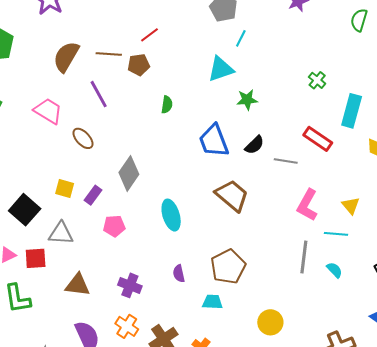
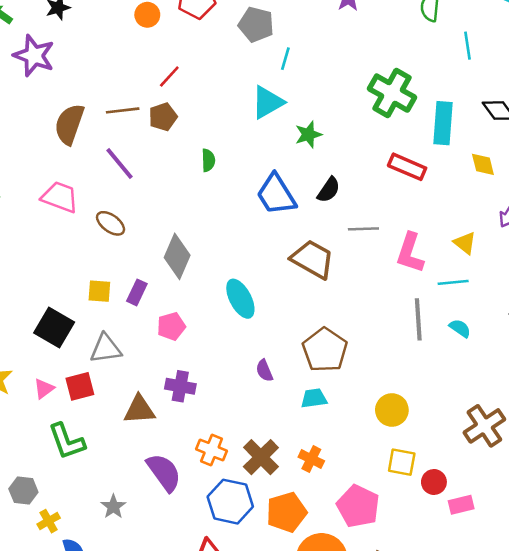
green cross: (317, 80) -> (392, 93), size x2.0
gray line: (286, 161) -> (363, 229), moved
purple cross: (130, 285) -> (180, 386), moved

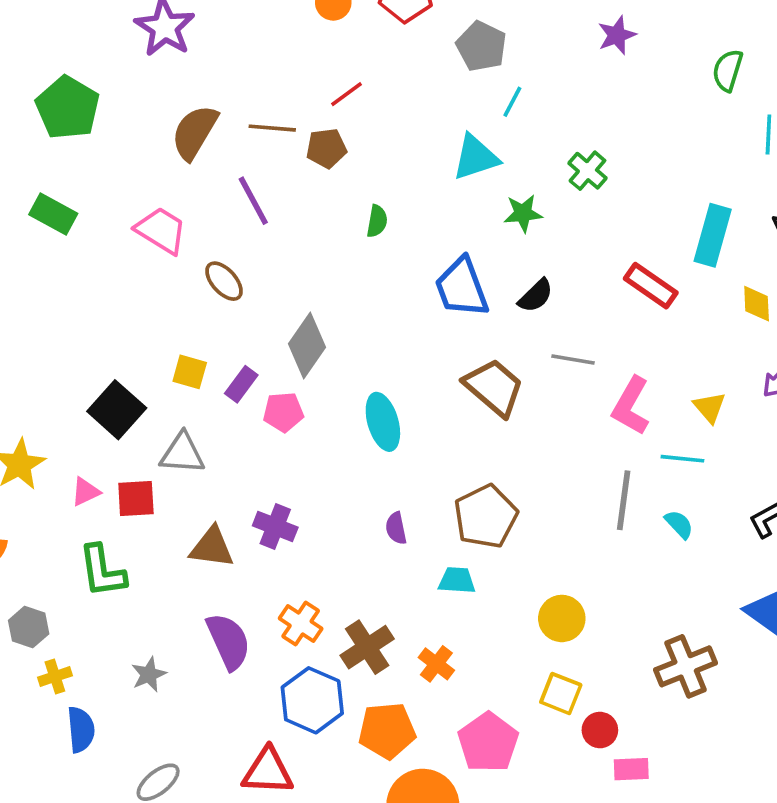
green cross: (392, 93) -> (587, 171), moved, size x0.6
pink pentagon: (171, 326) -> (283, 412), moved

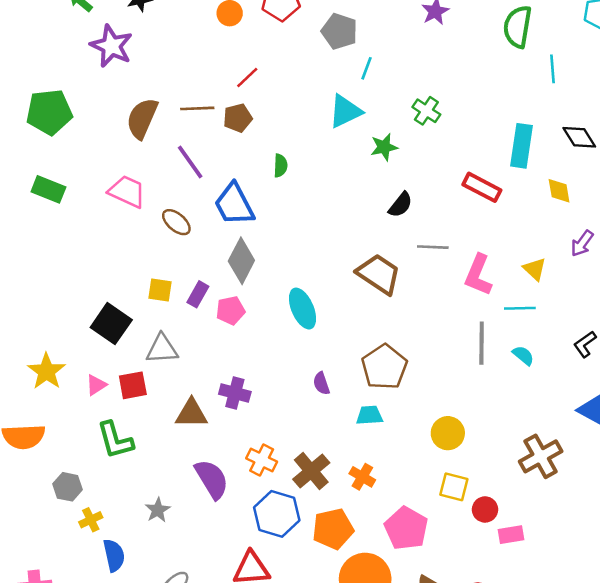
green semicircle: (728, 70) -> (518, 27), size x1.4
green pentagon: (68, 108) -> (49, 112), turned -30
blue trapezoid: (462, 288) -> (234, 204), moved

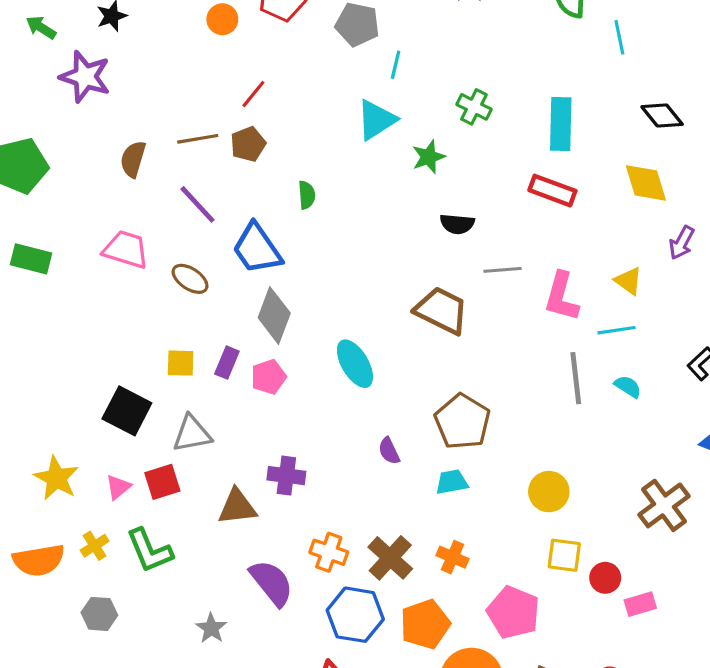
brown semicircle: (142, 118) -> (133, 159), size x0.7
cyan rectangle: (522, 146) -> (561, 124), moved
yellow diamond: (559, 191) -> (646, 183), size x1.4
black semicircle: (400, 205) -> (457, 224), turned 64
yellow cross: (91, 520) -> (95, 546), moved

